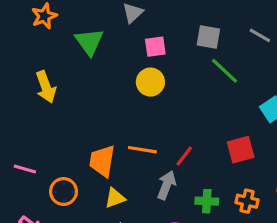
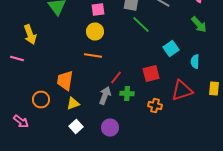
orange line: (142, 150) -> (93, 56), moved
pink line: (25, 169) -> (17, 58), moved
green cross: (207, 201) -> (127, 94), moved

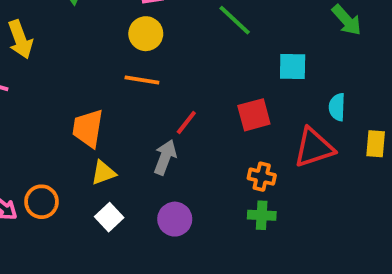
cyan square: (171, 48) -> (293, 67), turned 35
cyan semicircle: (195, 62) -> (337, 107), moved
green cross: (127, 94) -> (262, 215), moved
orange circle: (41, 100) -> (41, 202), moved

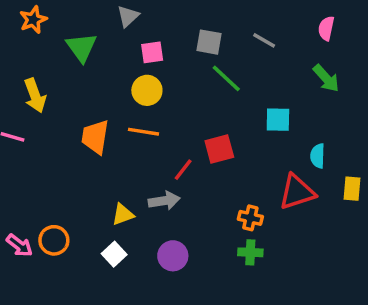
red square: (254, 115) -> (219, 149), moved
orange trapezoid: (88, 128) -> (95, 137), moved
gray arrow: (165, 157) -> (164, 201), turned 60
yellow triangle: (103, 173) -> (123, 214), moved

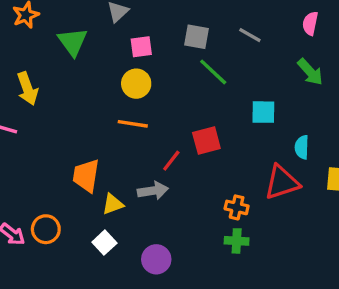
orange trapezoid: (95, 137) -> (86, 176), moved
purple circle: (173, 256) -> (156, 259), moved

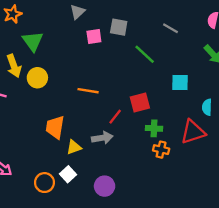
gray square: (196, 37) -> (119, 27), moved
green triangle: (73, 42) -> (33, 41), moved
yellow circle: (136, 84) -> (37, 78), moved
orange circle: (46, 229) -> (44, 183), moved
green cross: (237, 241) -> (154, 128), moved

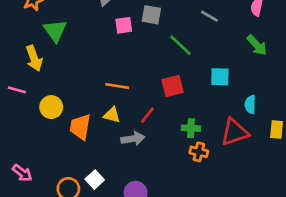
yellow circle: (37, 78) -> (51, 107), moved
red square: (140, 102) -> (172, 86), moved
yellow triangle: (74, 147) -> (112, 115), moved, turned 35

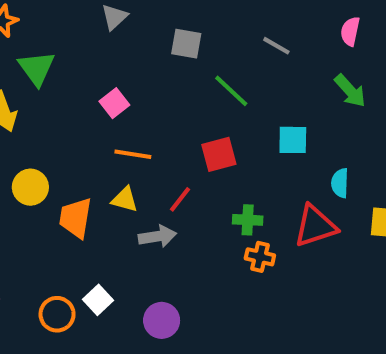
pink square: (124, 25) -> (114, 103), moved, turned -30

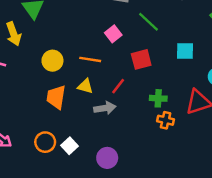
pink square: (114, 103) -> (113, 34), moved
yellow circle: (30, 187) -> (52, 61), moved
orange circle: (57, 314) -> (45, 142), moved

